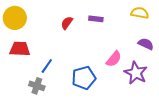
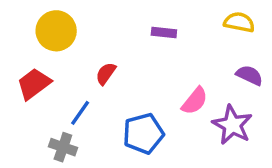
yellow circle: (15, 18) -> (56, 31), moved
red semicircle: (67, 23) -> (106, 74), moved
red trapezoid: (20, 49) -> (34, 84), turned -40

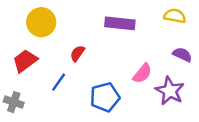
purple rectangle: (164, 33) -> (120, 23), size x1.6
gray cross: (63, 147) -> (14, 102), moved

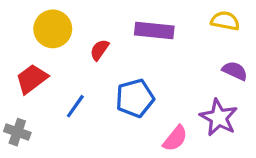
red semicircle: (77, 53) -> (99, 50), moved
pink semicircle: (142, 73) -> (175, 138), moved
blue pentagon: (105, 97) -> (135, 98), moved

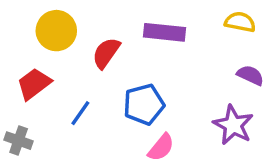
red semicircle: (99, 50) -> (106, 53), size x1.4
pink semicircle: (175, 138) -> (161, 147), moved

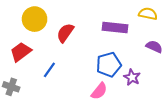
purple rectangle: (164, 32) -> (115, 28), moved
blue pentagon: (144, 104) -> (109, 65), moved
purple star: (233, 125) -> (132, 77), moved, size x0.7

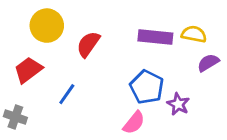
yellow semicircle: (148, 14) -> (194, 34), moved
purple semicircle: (154, 47) -> (208, 63), turned -56
blue pentagon: (109, 65) -> (147, 87), turned -30

